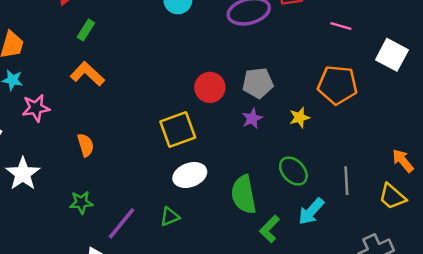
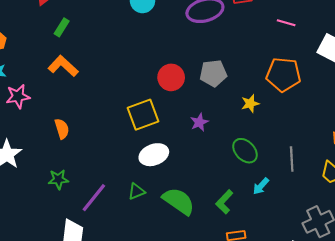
purple star: (252, 118) -> (199, 122), moved
green semicircle: (244, 195) -> (179, 201), moved, turned 136
cyan arrow: (311, 211) -> (261, 186), size x0.7

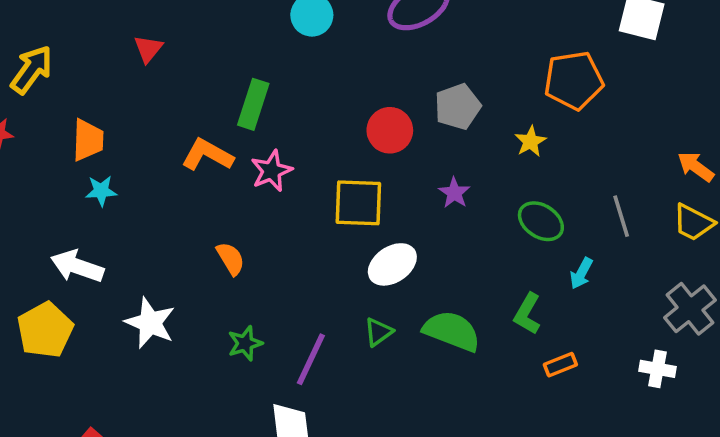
green rectangle: (62, 27) -> (253, 104), moved, size x1.5
pink star: (18, 96) -> (271, 171), moved
yellow square: (143, 115) -> (358, 203), turned 36

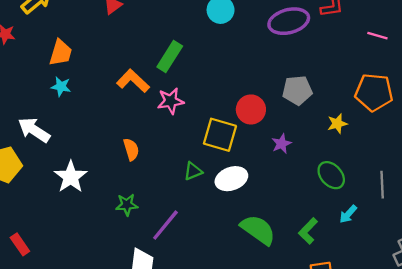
red circle: (390, 130) -> (251, 109), moved
green triangle: (378, 332) -> (193, 171), moved

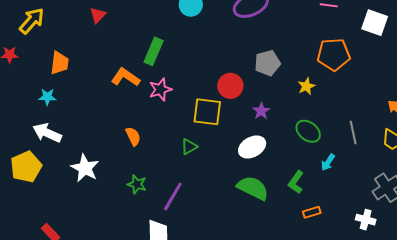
cyan star: (61, 87) -> (47, 97), moved
white ellipse: (231, 179) -> (252, 147), moved
green star: (127, 205) -> (137, 184), turned 30

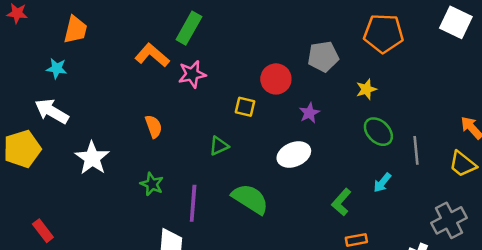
orange pentagon: (334, 54) -> (384, 33), moved
yellow square: (207, 112) -> (245, 107), size x0.6
green ellipse: (308, 131) -> (378, 132), moved
green semicircle: (253, 188) -> (250, 199), moved
purple line: (173, 197) -> (193, 203), turned -32

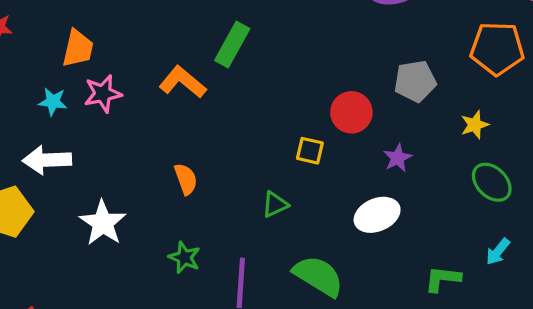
pink star: (192, 74) -> (103, 94), moved
white arrow: (52, 111) -> (47, 160), turned -32
green L-shape: (341, 202) -> (443, 279), turned 56

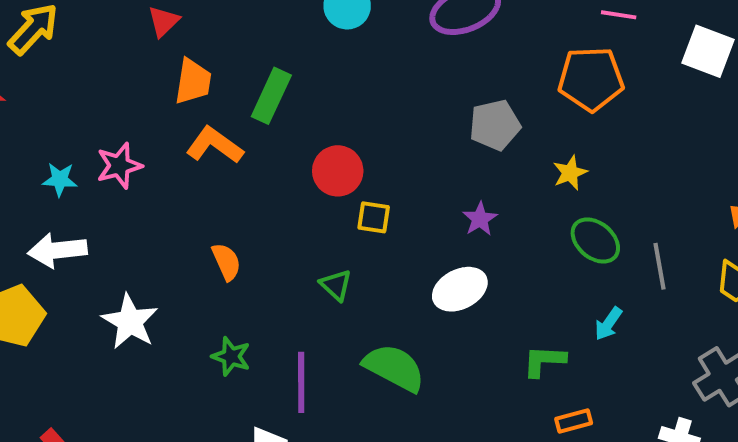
orange trapezoid: (78, 48) -> (193, 81), moved
red circle: (351, 112) -> (338, 171), moved
green triangle: (275, 204) -> (336, 285), turned -48

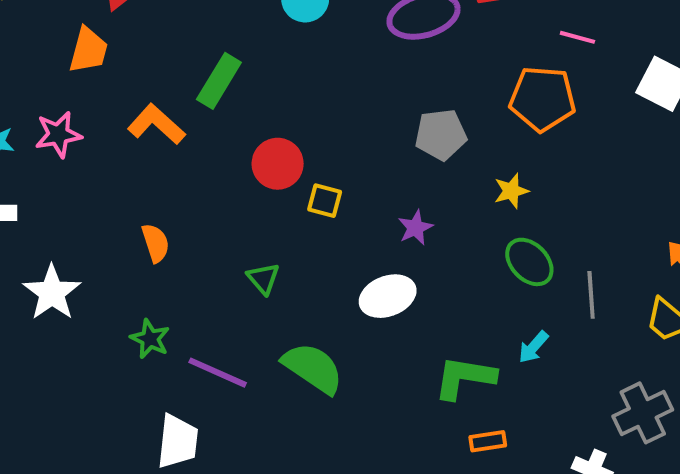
orange trapezoid: (193, 81) -> (88, 50), moved
yellow square: (374, 217) -> (325, 201), moved
green L-shape: (544, 361) -> (465, 378), size x1.4
purple line: (301, 382) -> (218, 373), turned -72

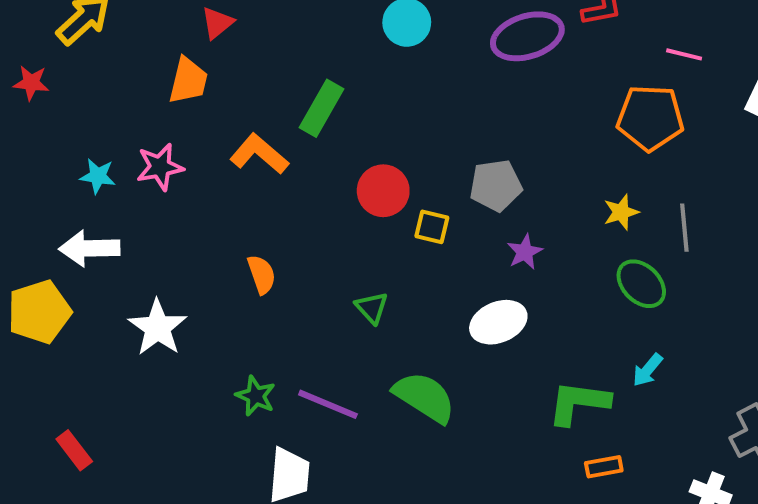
gray pentagon: (441, 135) -> (496, 185), moved
gray line: (591, 295) -> (684, 228), moved
green star: (150, 339) -> (256, 396), moved

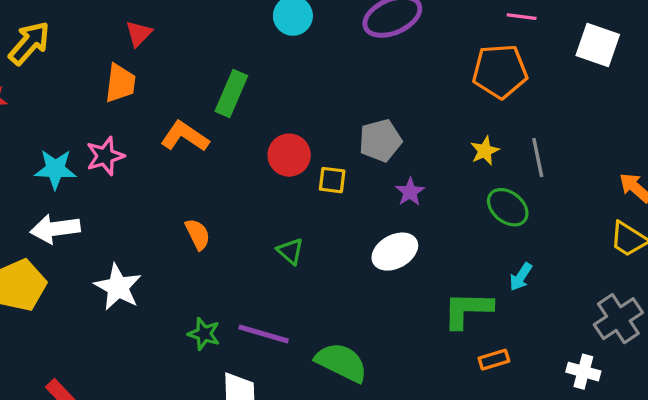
cyan star: (98, 176) -> (55, 169), size x1.4
green semicircle: (424, 397) -> (341, 362), moved

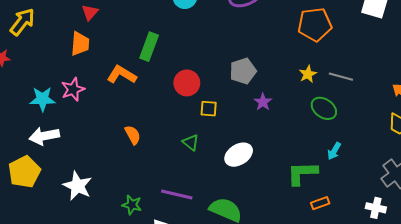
gray line: (538, 158) -> (341, 77), turned -60
yellow square: (332, 180) -> (209, 109), moved
white ellipse: (395, 252) -> (239, 155), moved
white star: (118, 287) -> (77, 186), moved
green star: (204, 334) -> (132, 205), moved

